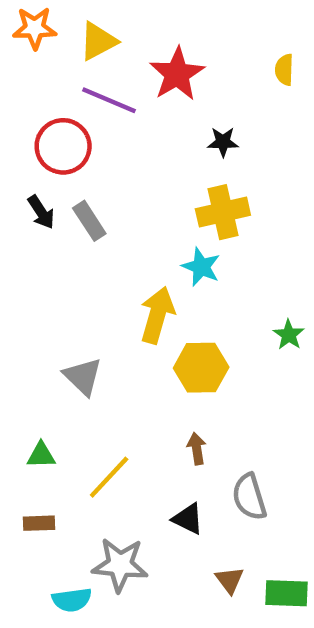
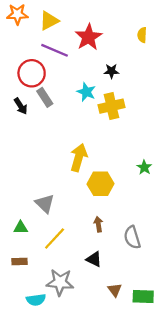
gray rectangle: (89, 221) -> (45, 97), moved
cyan star: (201, 267) -> (86, 92), moved
gray triangle: (83, 376) -> (45, 203), moved
gray semicircle: (249, 497) -> (132, 237), moved

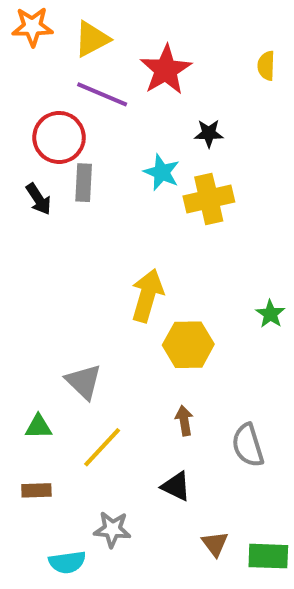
gray rectangle: (45, 97) -> (84, 183), turned 36
gray star: (60, 282) -> (112, 529), size x0.7

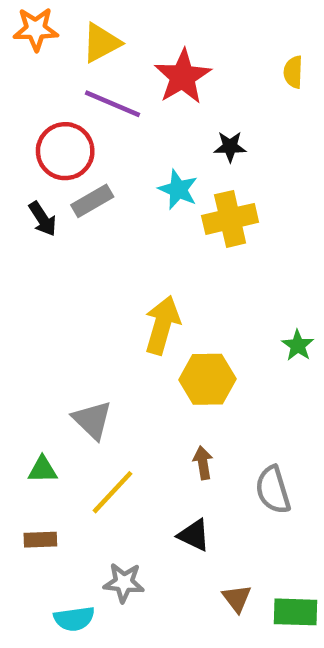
gray rectangle: (84, 183) -> (92, 201), turned 57

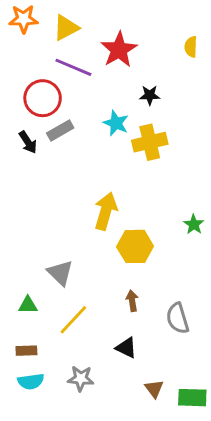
cyan semicircle: (74, 619) -> (31, 381), moved

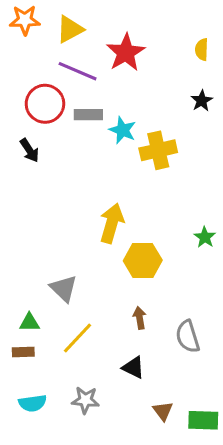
black star: (150, 95) -> (202, 101), moved, turned -30
gray rectangle: (60, 130) -> (88, 115), moved, turned 30
brown rectangle: (26, 351) -> (23, 352), moved

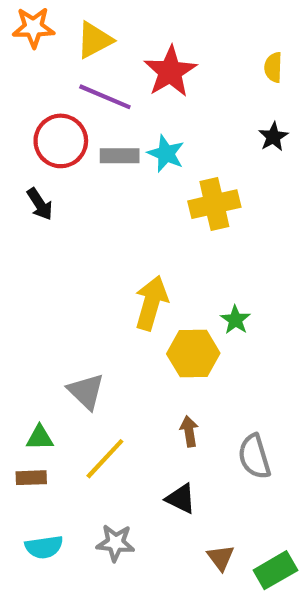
cyan star: (123, 130) -> (166, 154), moved
green star: (205, 237) -> (235, 320), moved
green rectangle: (203, 420) -> (275, 570), turned -32

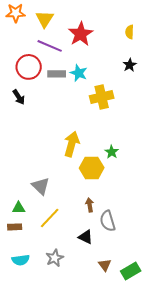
yellow triangle: (94, 40) -> (45, 19), turned -30
gray semicircle: (254, 457) -> (108, 221), moved
gray star: (115, 543) -> (55, 258), turned -30

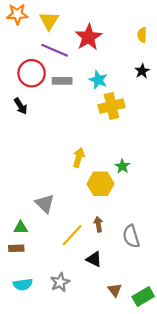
cyan star: (79, 73) -> (98, 80), moved
yellow arrow: (72, 144) -> (79, 158), size x0.7
yellow line: (50, 218) -> (72, 235), moved
gray semicircle: (108, 221) -> (131, 236), moved

